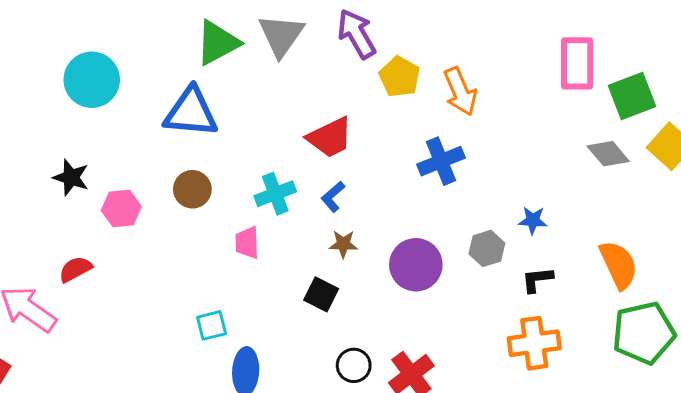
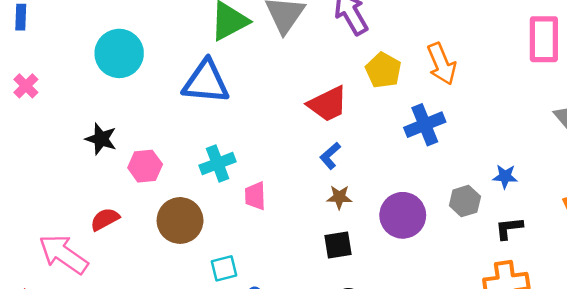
yellow pentagon: (400, 77) -> (383, 70), moved
brown circle: (192, 189) -> (180, 220), moved, size x1.4
cyan cross: (275, 194) -> (218, 164), moved
black square: (321, 294) -> (338, 245), moved, turned -36

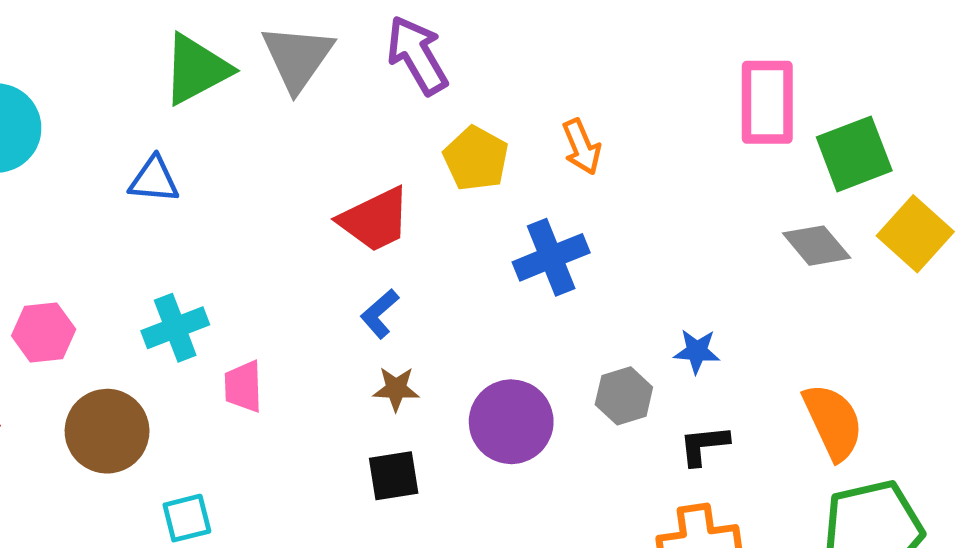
orange arrow: (442, 64) -> (582, 147), size x0.7
blue triangle: (206, 82) -> (154, 180), size x0.6

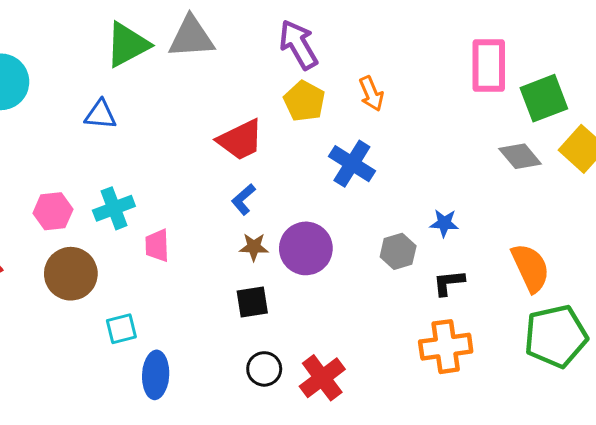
purple arrow: (417, 55) -> (298, 45), moved
gray triangle: (297, 58) -> (191, 37), turned 51
blue cross: (551, 257) -> (352, 164), turned -36
pink hexagon: (44, 332) -> (53, 211), moved
purple circle: (511, 422) -> (306, 248), moved

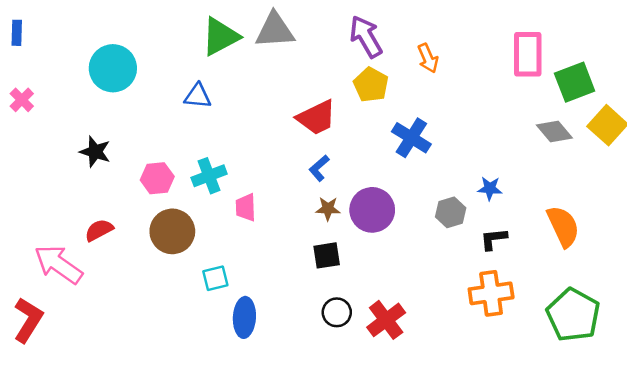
orange arrow: (371, 94) -> (428, 58), moved
green pentagon: (556, 336) -> (573, 315), moved, turned -30

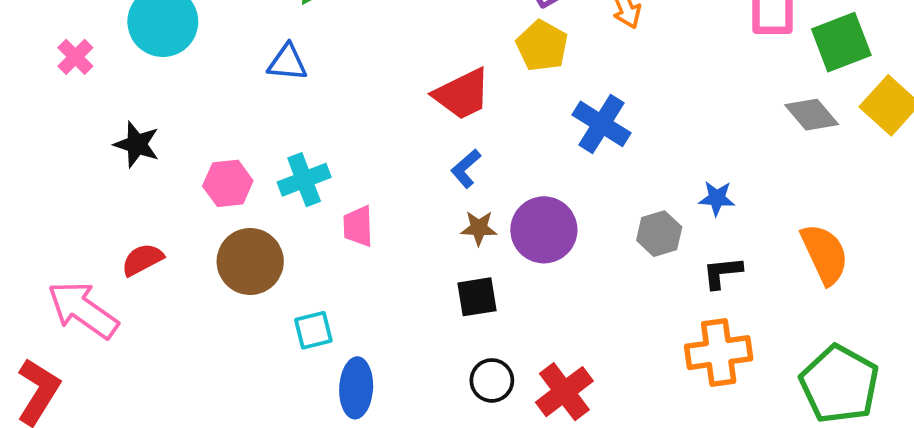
pink cross: (22, 100) -> (75, 57), moved

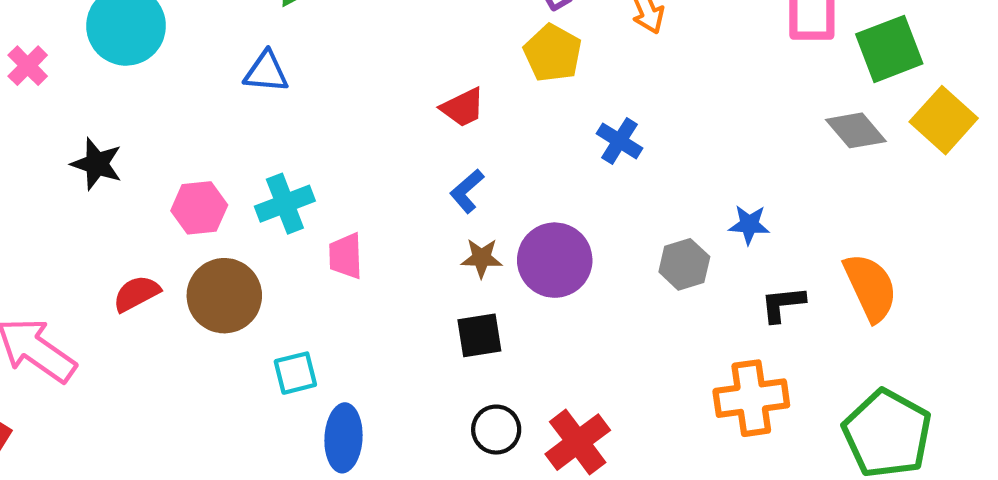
red trapezoid: (462, 94) -> (463, 107), size x0.7
blue cross: (602, 124) -> (620, 141), size x0.7
red semicircle: (142, 260) -> (136, 294), moved
black L-shape: (722, 273) -> (783, 304), moved

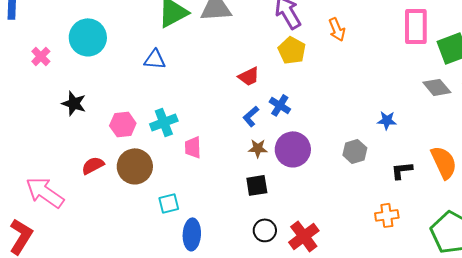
blue cross: (620, 141) -> (280, 105), moved
blue star: (749, 225) -> (387, 120), moved
orange cross: (751, 398) -> (387, 215), size x0.7

